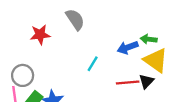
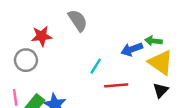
gray circle: (23, 75) -> (26, 60), moved
black triangle: (146, 81) -> (161, 90), moved
red line: (128, 82) -> (116, 85), moved

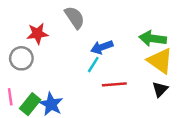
green arrow: (153, 41) -> (153, 39), size x1.5
blue arrow: (132, 49) -> (102, 47), moved

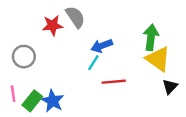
red star: (37, 34) -> (53, 25), moved
green arrow: (153, 39) -> (151, 37), turned 90
black triangle: (160, 89) -> (170, 86), moved

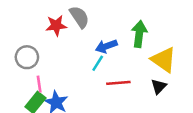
green arrow: (151, 37) -> (139, 34), moved
black triangle: (170, 86) -> (159, 87), moved
pink line: (13, 94) -> (39, 84), moved

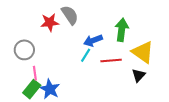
red line: (118, 83) -> (111, 61), moved

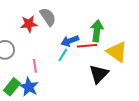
red line: (111, 61) -> (87, 46), moved
pink line: (35, 73) -> (35, 66), moved
black triangle: (139, 75) -> (99, 74), moved, size x1.5

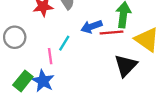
cyan line: (63, 55) -> (64, 43), moved

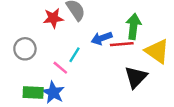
pink line: (50, 56) -> (60, 68), turned -42
green rectangle: (23, 81) -> (33, 92), turned 54

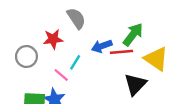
red star: (53, 18) -> (53, 39), moved
green arrow: (133, 26) -> (133, 34), turned 30

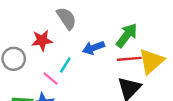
red line: (121, 52) -> (129, 59), moved
yellow triangle: (156, 59) -> (151, 61), turned 44

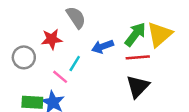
yellow triangle: (151, 61) -> (160, 34), moved

